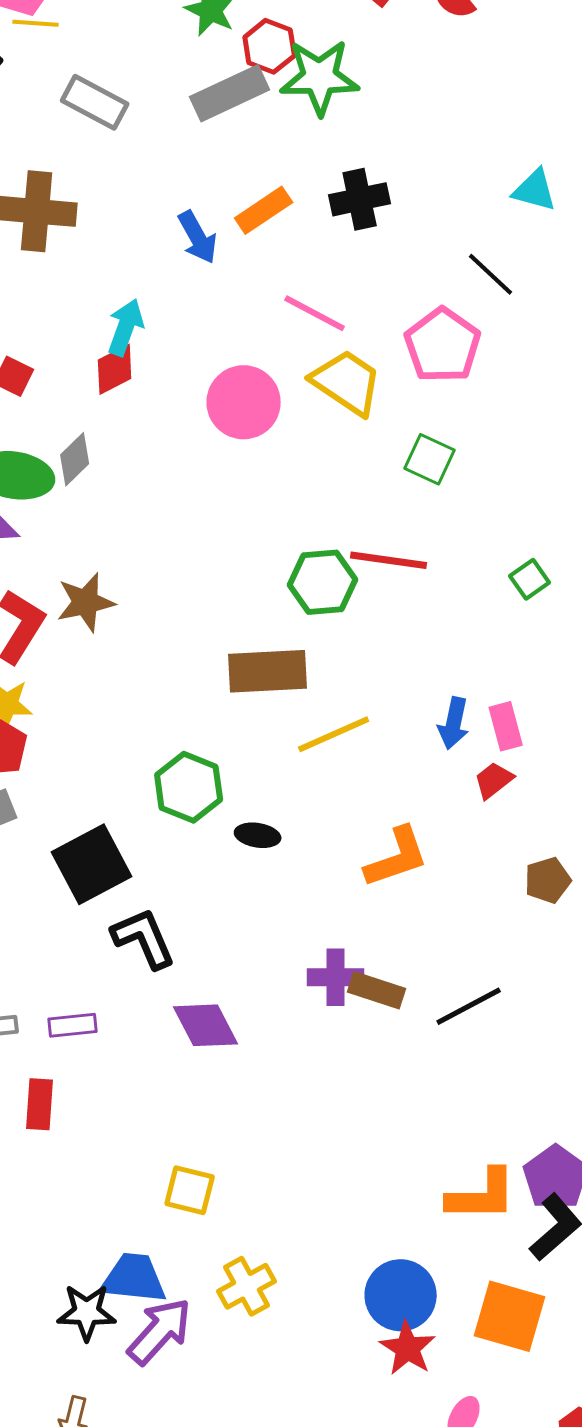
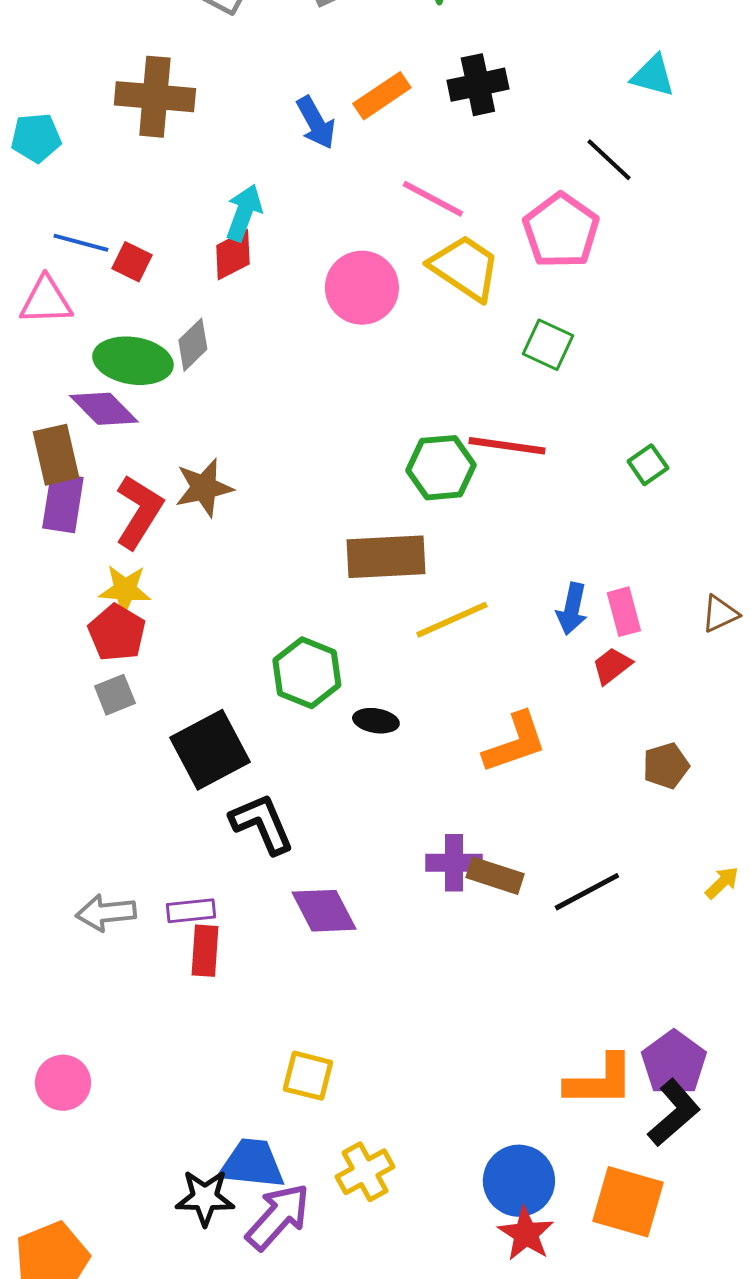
red rectangle: (40, 1104) -> (205, 951), moved

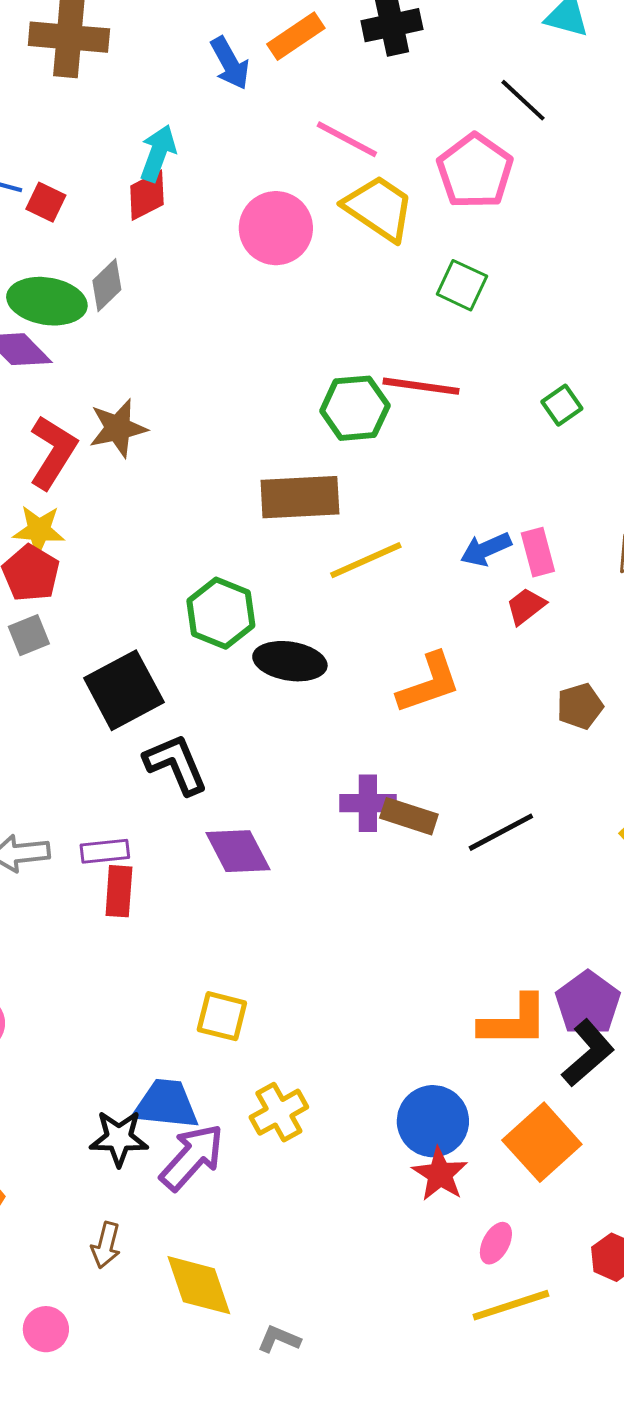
blue arrow: (572, 609) -> (486, 549), turned 54
black ellipse: (376, 721) -> (290, 661), size x1.6
orange square: (628, 1202) -> (542, 1142), turned 32

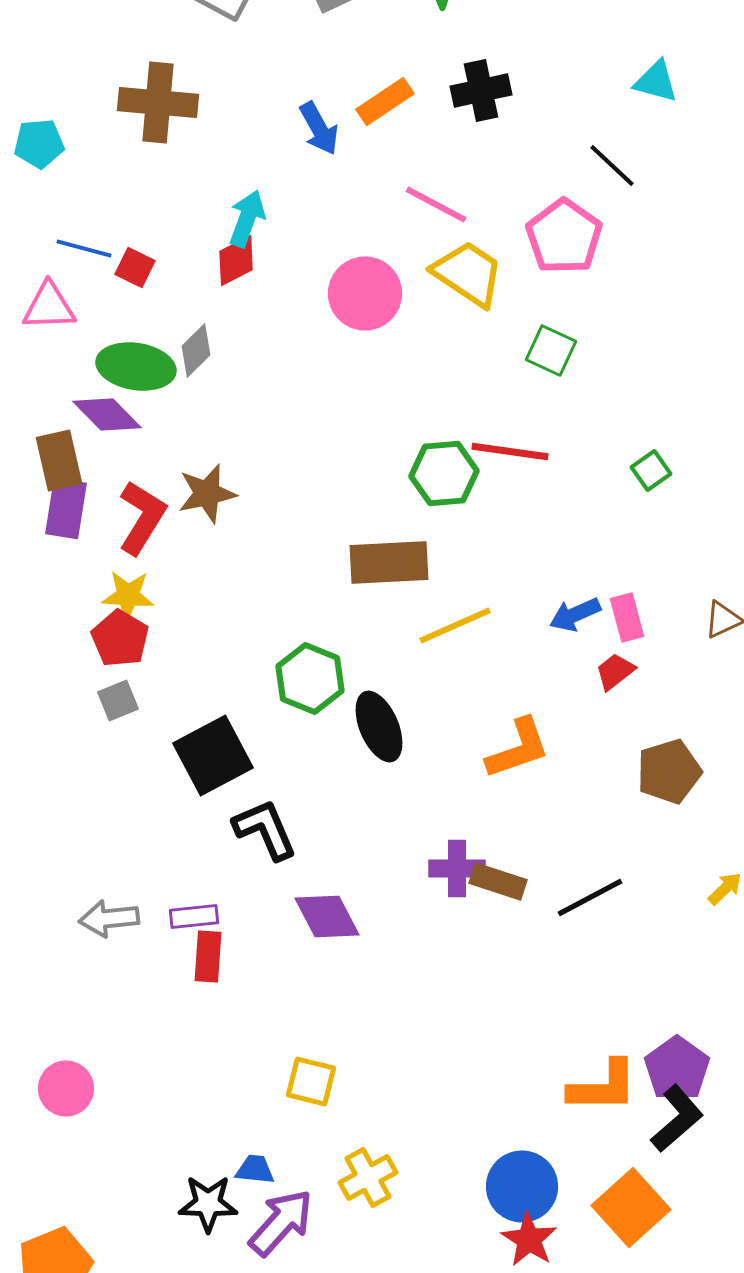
black ellipse: (290, 661) -> (379, 726), turned 58
brown pentagon: (580, 706) -> (669, 772), size x1.4
blue trapezoid: (166, 1104) -> (255, 1170), size x0.6

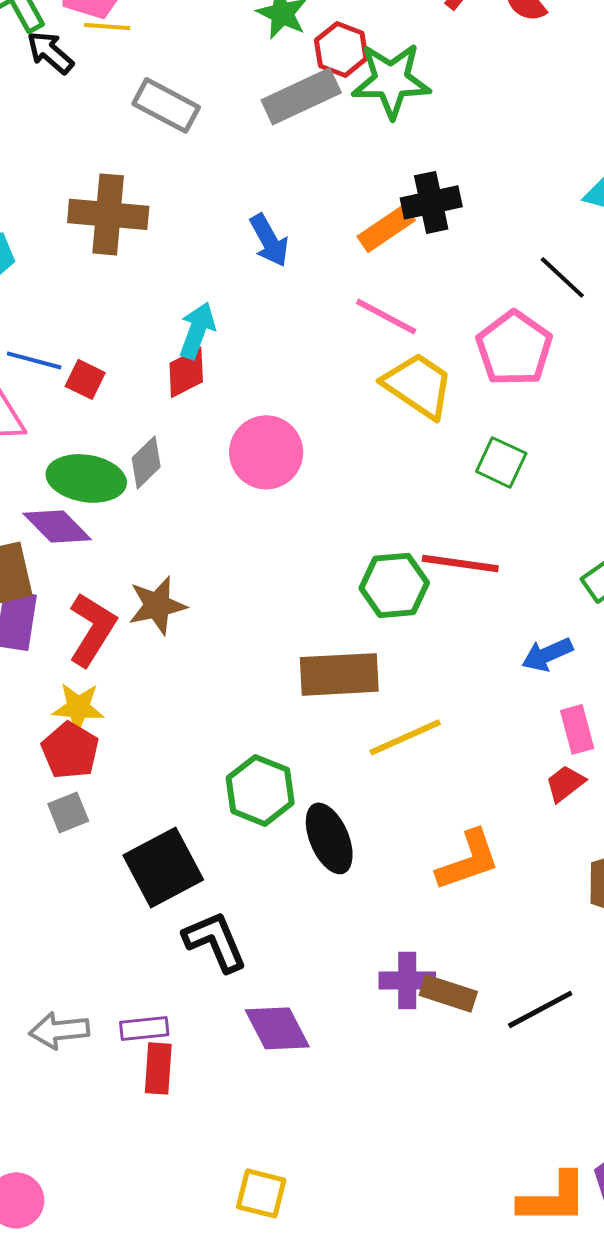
orange rectangle: (385, 102) -> (386, 228), moved
pink circle: (365, 294) -> (266, 452), moved
blue arrow: (575, 614) -> (547, 654), moved

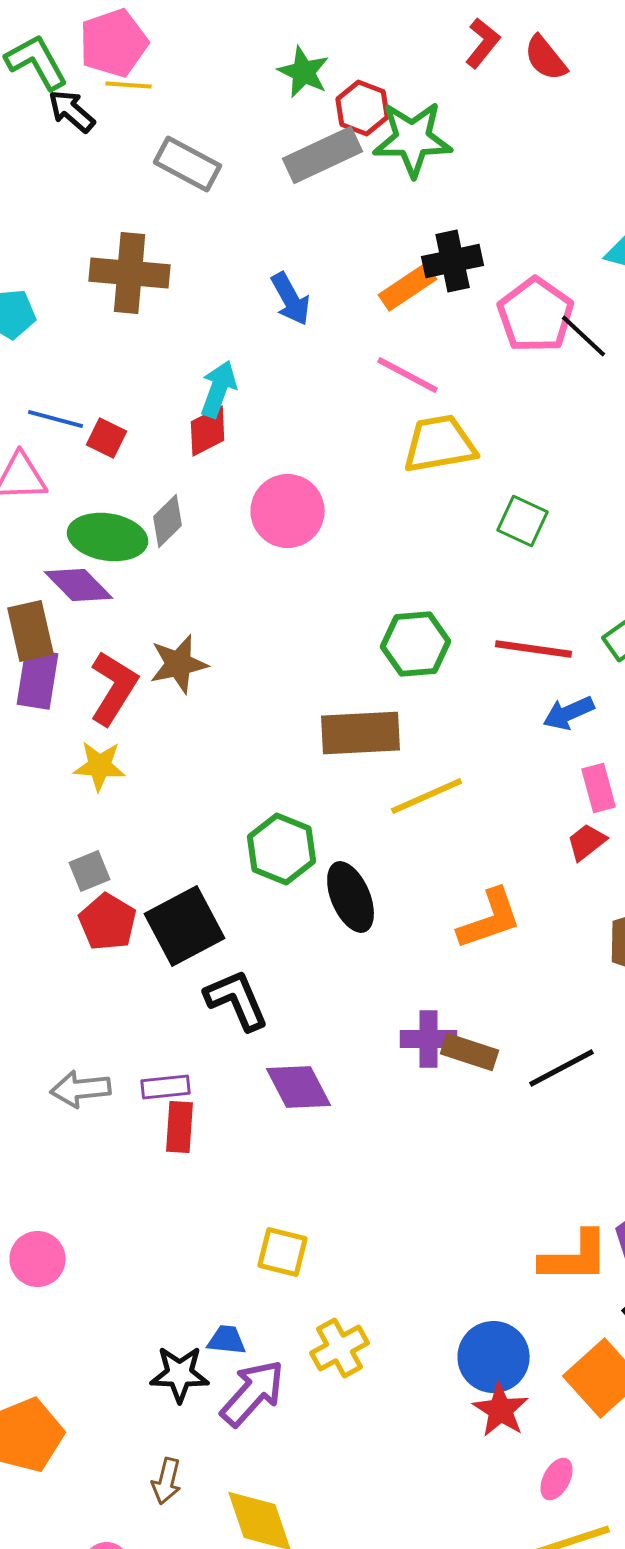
pink pentagon: (514, 348) -> (536, 315), moved
yellow trapezoid: (418, 385) -> (440, 444), turned -44
red line: (460, 563) -> (534, 649), moved
red pentagon: (70, 750) -> (108, 922), moved

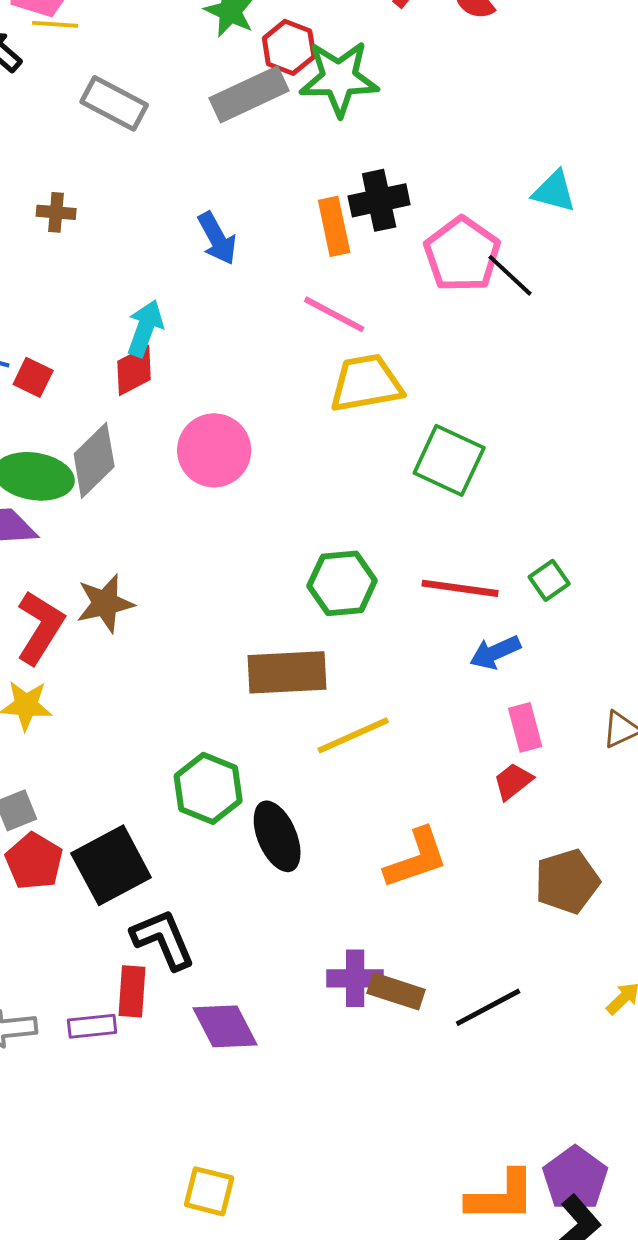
brown cross: (130, 273) -> (56, 212), size x0.5
orange rectangle: (408, 287) -> (334, 226), turned -68
gray diamond: (168, 521) -> (94, 460), size x1.4
green square: (523, 521) -> (449, 460), size x1.4
red rectangle: (180, 1127) -> (132, 991), moved

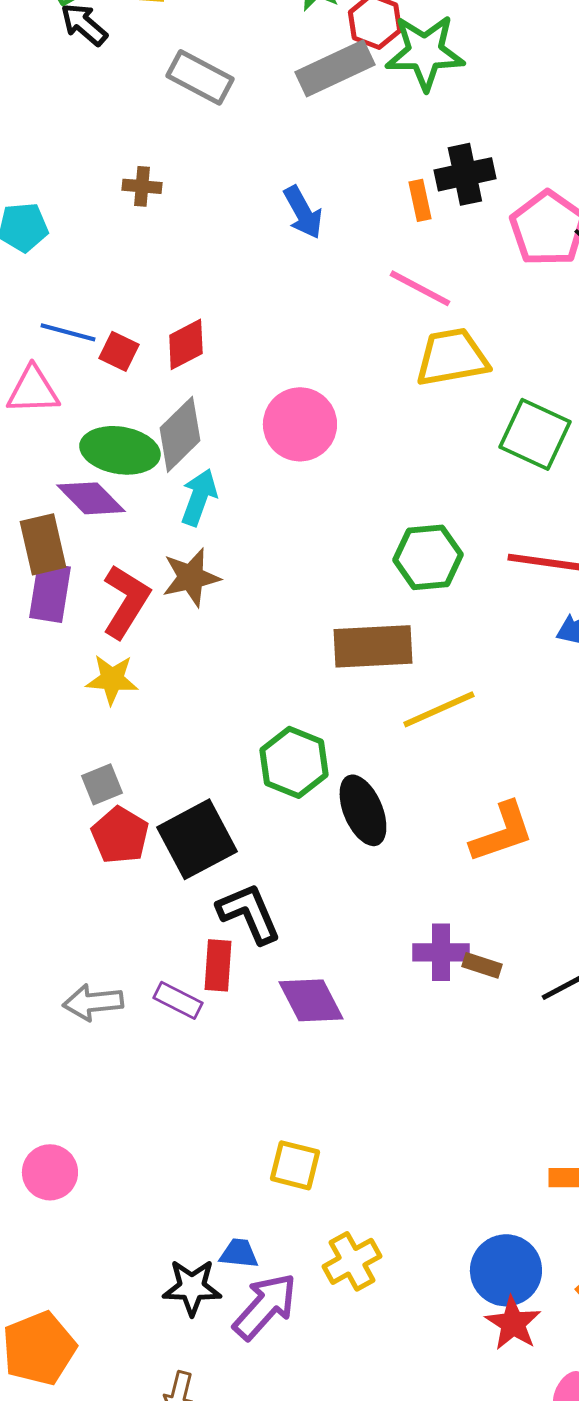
orange rectangle: (334, 226) -> (420, 200), size x0.7
cyan arrow: (145, 328) -> (199, 497), moved
red diamond: (134, 370) -> (186, 344), moved
brown rectangle: (396, 991) -> (482, 965), size x0.7
purple rectangle: (92, 1026) -> (178, 1000), turned 33

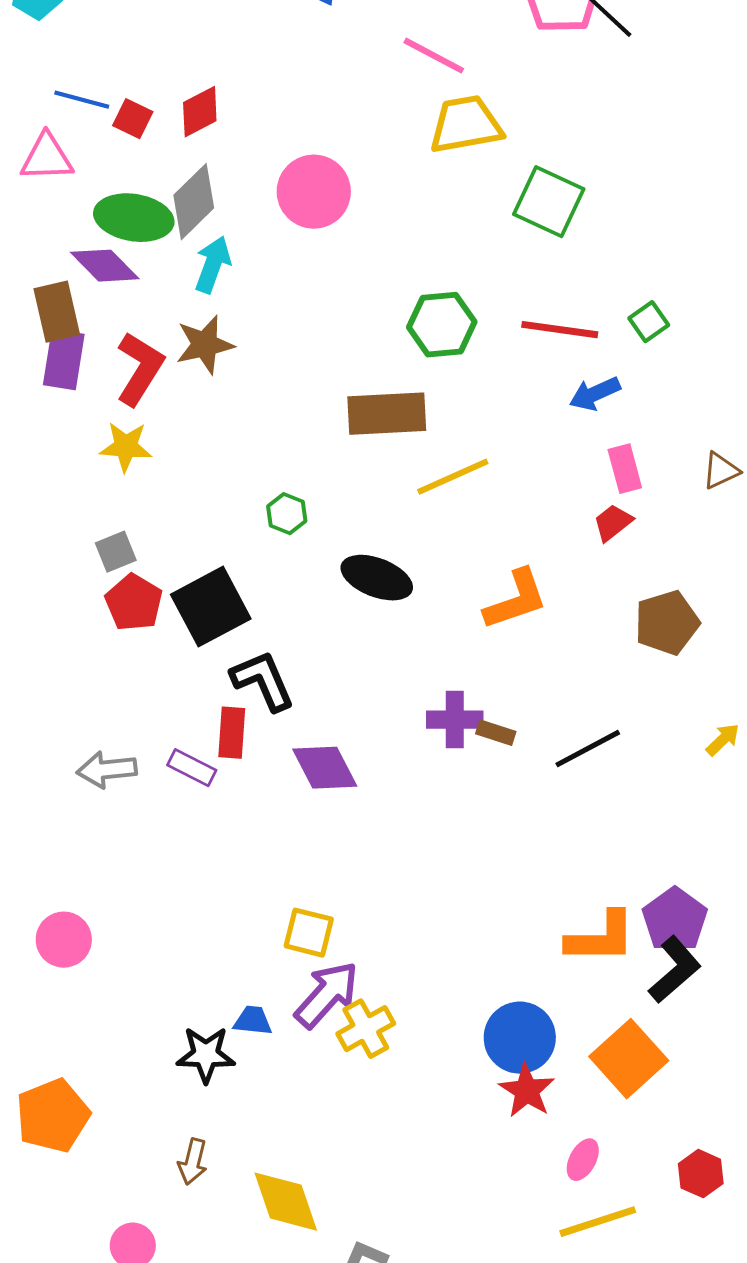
green hexagon: (294, 762) -> (287, 514), moved, size x0.6
black ellipse: (363, 810) -> (377, 578), turned -46
purple arrow: (265, 1306) -> (327, 995), moved

